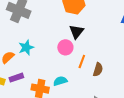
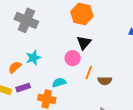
brown semicircle: (98, 70) -> (105, 81), turned 72
cyan semicircle: (60, 81) -> (59, 83), moved

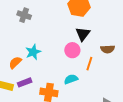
gray cross: (26, 20) -> (24, 15), size x0.6
brown semicircle: (105, 81) -> (108, 49), moved
cyan semicircle: (59, 83) -> (71, 79), moved

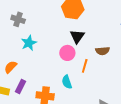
cyan star: (33, 52) -> (29, 43), moved
cyan semicircle: (71, 79) -> (67, 82), turned -88
purple rectangle: (25, 82) -> (21, 87), turned -40

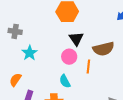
brown semicircle: (103, 51) -> (104, 49), size x1.5
cyan semicircle: (67, 82) -> (65, 81), moved

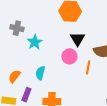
cyan star: (30, 53) -> (35, 42), moved
cyan semicircle: (65, 81) -> (40, 73), moved, turned 40

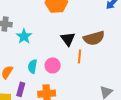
black triangle: (78, 39) -> (68, 39), moved
pink circle: (69, 56) -> (53, 65), moved

